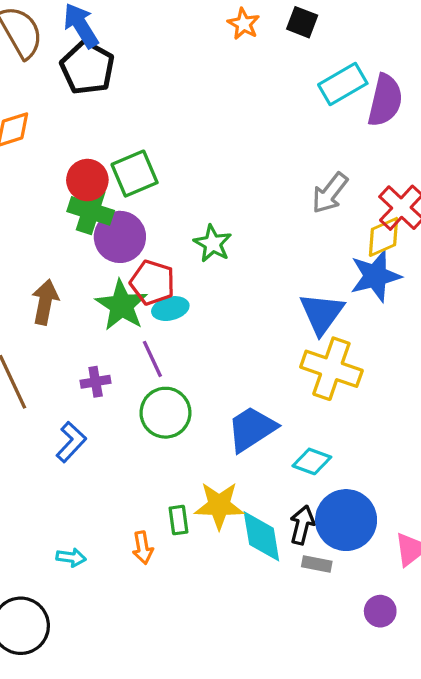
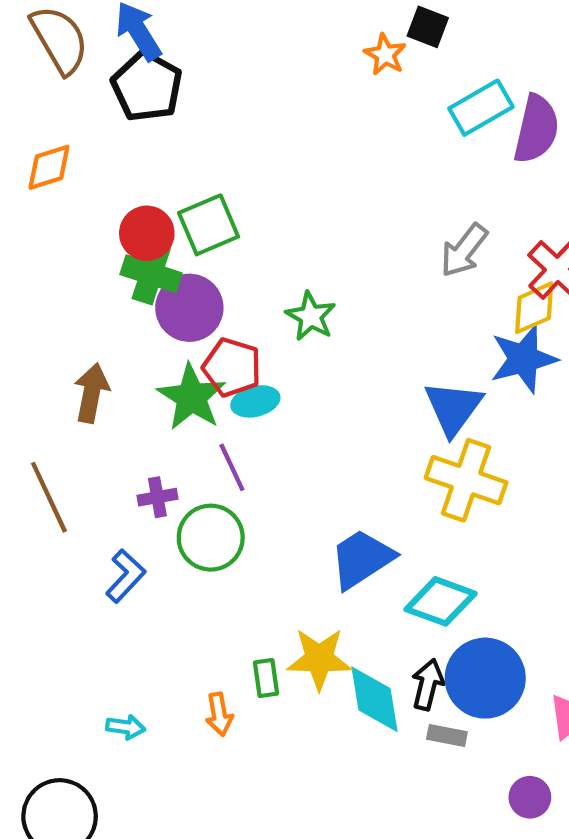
orange star: (244, 24) -> (385, 55), moved
green circle: (165, 413) -> (211, 538), moved
cyan diamond: (312, 461) -> (441, 601), size x1.4

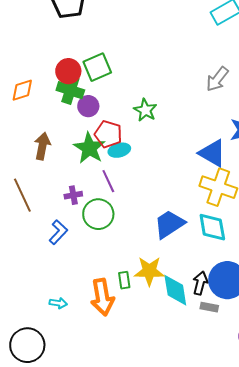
orange diamond: (49, 167) -> (22, 90), moved
purple circle: (189, 308) -> (88, 106), size x0.7
blue triangle: (453, 408) -> (212, 153), turned -36
cyan diamond: (441, 601) -> (212, 227), moved, turned 60
orange arrow: (219, 714) -> (102, 297), size x1.8

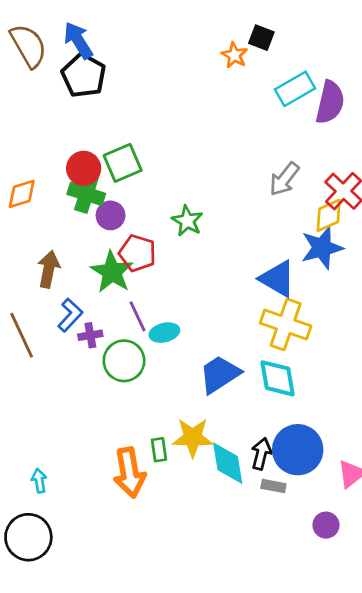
cyan ellipse: (119, 150) -> (164, 333), moved
blue L-shape: (58, 232) -> (70, 315), moved
cyan arrow: (58, 303) -> (39, 481), moved, turned -108

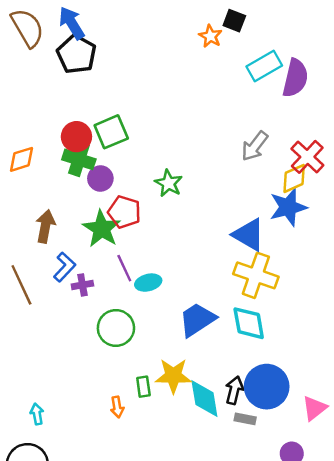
green circle: (124, 361) -> (116, 328), moved
orange arrow: (129, 473) -> (117, 407), size x0.5

